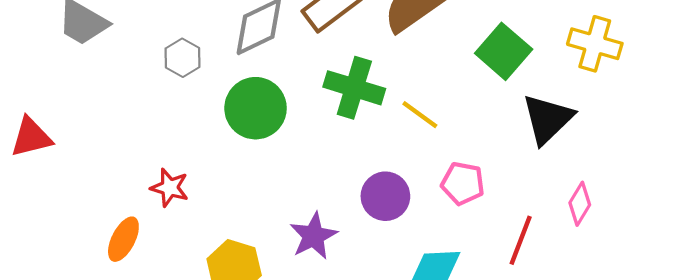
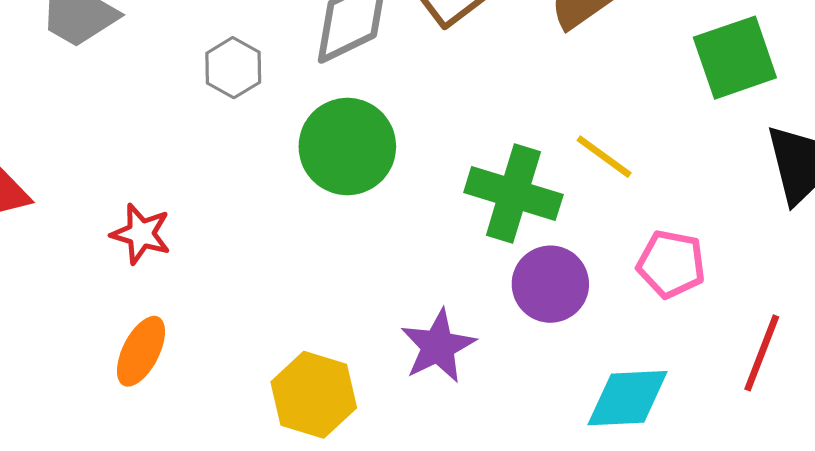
green square: (504, 51) -> (735, 58), turned 30
green cross: (354, 88) -> (513, 194), moved
red star: (170, 188) -> (141, 234), moved

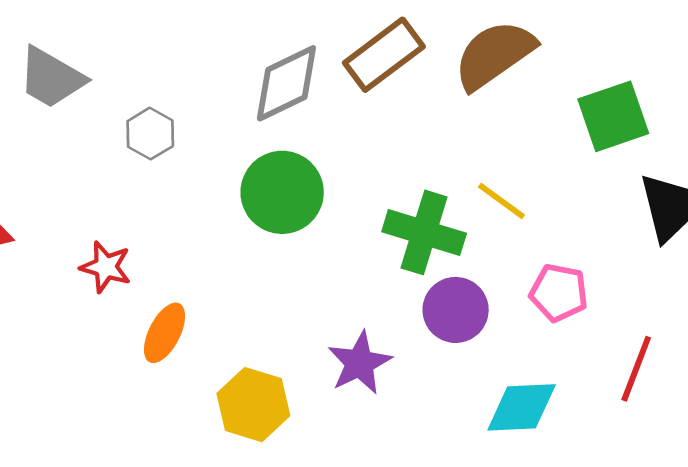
gray hexagon: (233, 68) -> (150, 134), moved
orange ellipse: (141, 351) -> (165, 333), moved

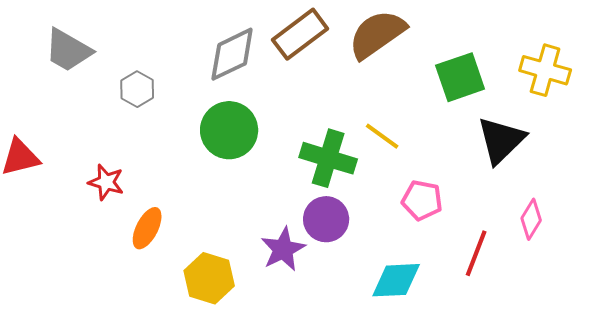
purple circle: (456, 310) -> (326, 219), moved

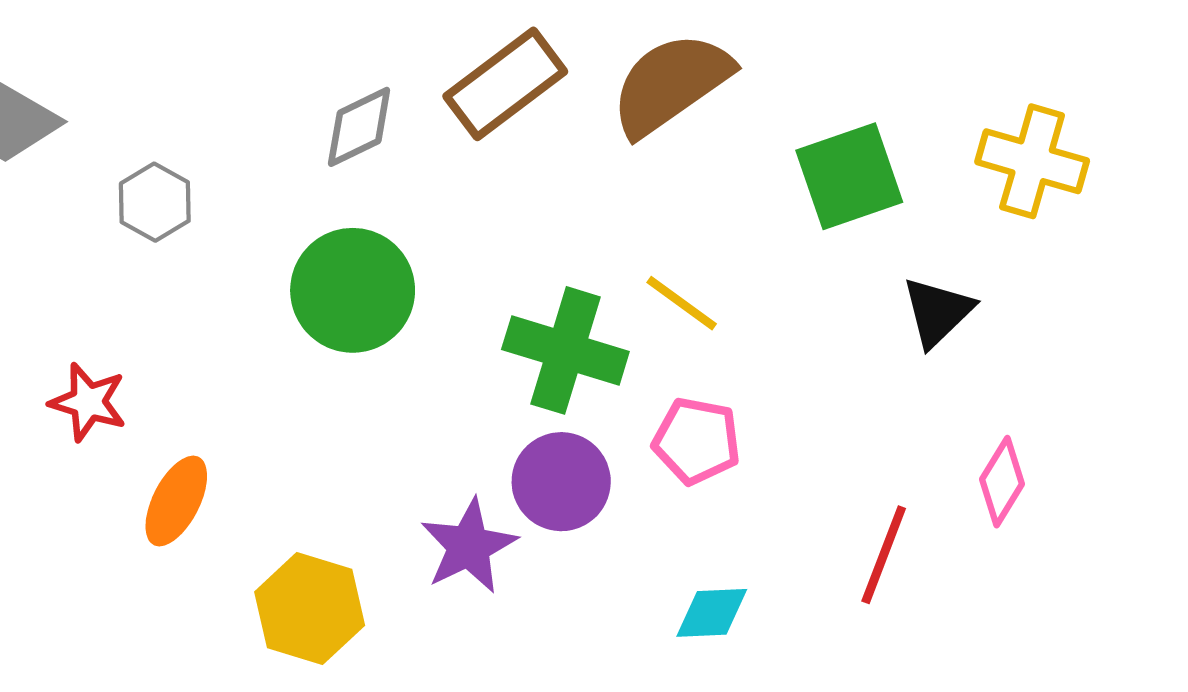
gray diamond: (232, 54) -> (359, 127), size x0.7
black triangle: (501, 140) -> (937, 312), size x0.7
pink pentagon: (422, 200) -> (697, 441), moved
cyan diamond: (396, 280) -> (712, 613), size x0.7

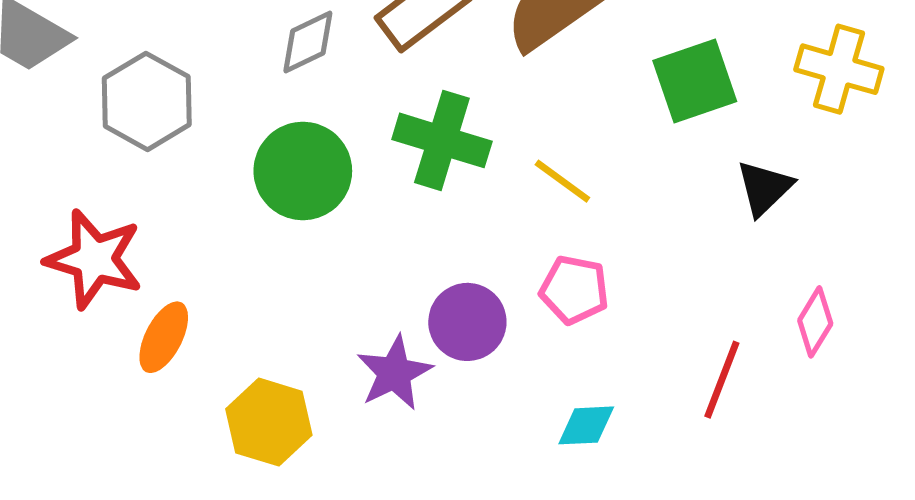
gray hexagon: (155, 202) -> (147, 101), size x1.6
green cross: (565, 350) -> (442, 140), moved
red star: (88, 402) -> (94, 259), size x1.6

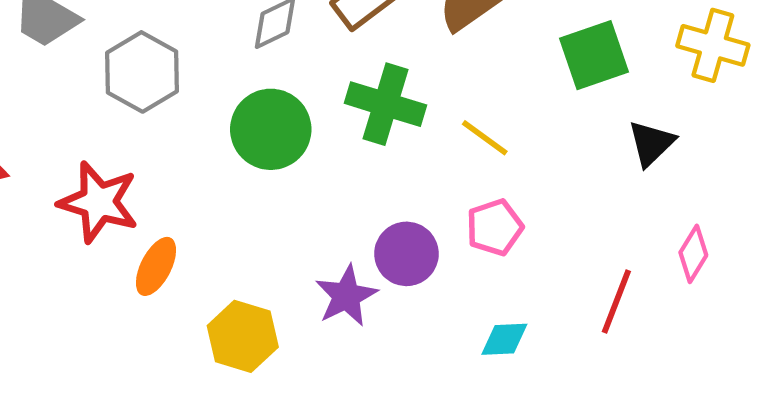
pink pentagon: (574, 290) -> (495, 227), turned -30

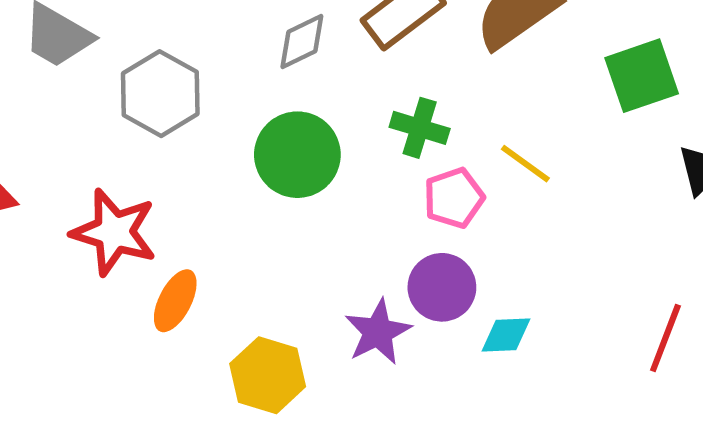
green cross: (385, 104) -> (420, 128), size x0.7
pink pentagon: (495, 227) -> (454, 198), moved
cyan diamond: (504, 339) -> (506, 335), moved

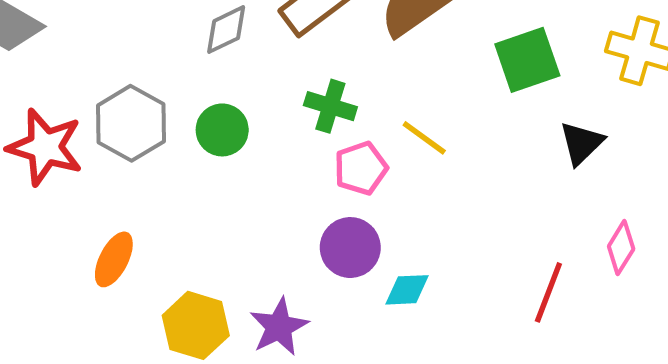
gray hexagon: (160, 94) -> (131, 123), moved
green circle: (297, 155) -> (222, 130), size x0.7
red star: (114, 232) -> (45, 147), moved
purple star: (378, 332) -> (279, 327), moved

